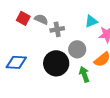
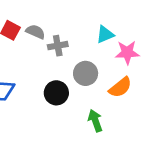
black circle: (56, 63) -> (56, 93), size x0.7
green arrow: (84, 74) -> (95, 121), moved

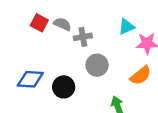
gray circle: (86, 73) -> (97, 65), moved
black circle: (56, 93) -> (64, 87), moved

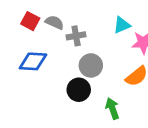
blue diamond: (30, 79) -> (33, 61), moved
black circle: (64, 87) -> (79, 90), moved

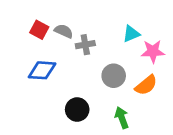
gray circle: (91, 65) -> (114, 76), moved
black circle: (79, 90) -> (77, 110), moved

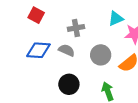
gray semicircle: (64, 31) -> (67, 50), moved

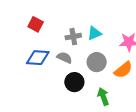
cyan triangle: (116, 19) -> (94, 33), moved
black circle: (69, 84) -> (74, 82), moved

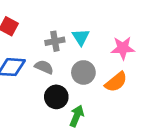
cyan triangle: (94, 33) -> (81, 37), turned -40
green arrow: (103, 96) -> (77, 116), moved, turned 42

